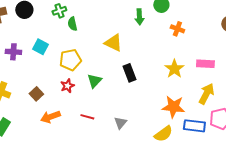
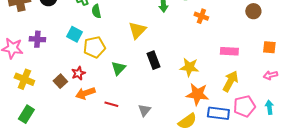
yellow triangle: (113, 43) -> (137, 30), turned 48
cyan square: (40, 47) -> (74, 34), moved
yellow star: (174, 69) -> (189, 67), moved, turned -30
red star: (67, 86) -> (78, 73), moved
orange arrow: (50, 117) -> (85, 93), moved

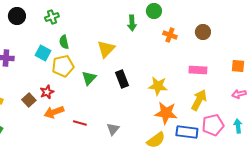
green semicircle: (96, 11) -> (64, 42), moved
brown circle: (253, 11) -> (203, 32), moved
green triangle: (118, 68) -> (89, 78), moved

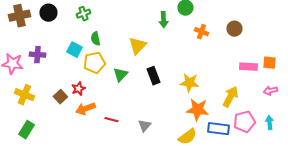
pink rectangle: (198, 70) -> (248, 67), moved

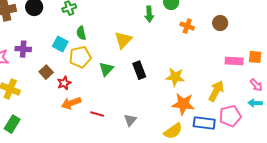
pink arrow: (270, 91) -> (256, 85), turned -120
brown square: (60, 97) -> (46, 72), moved
cyan arrow: (269, 123) -> (255, 103), moved, turned -80

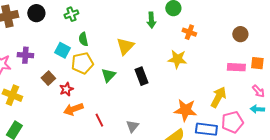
brown circle: (220, 23) -> (240, 34), moved
yellow star: (175, 77) -> (177, 59), moved
red line: (97, 114) -> (99, 120), turned 48

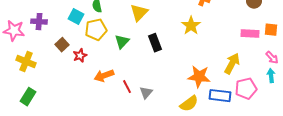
yellow star: (177, 59) -> (191, 26), turned 30
orange arrow: (73, 109) -> (104, 76), moved
cyan arrow: (257, 109) -> (271, 76), turned 80
red line: (99, 120) -> (127, 87), moved

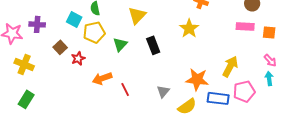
pink rectangle: (250, 34) -> (245, 26), moved
gray triangle: (146, 93) -> (163, 91), moved

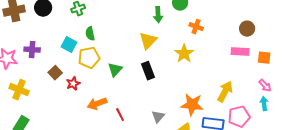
yellow triangle: (137, 15) -> (148, 41), moved

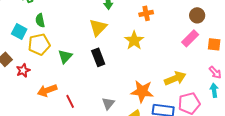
orange cross: (196, 27) -> (146, 13), turned -32
pink rectangle: (240, 52) -> (190, 38), turned -48
yellow arrow: (225, 92) -> (175, 78), turned 40

